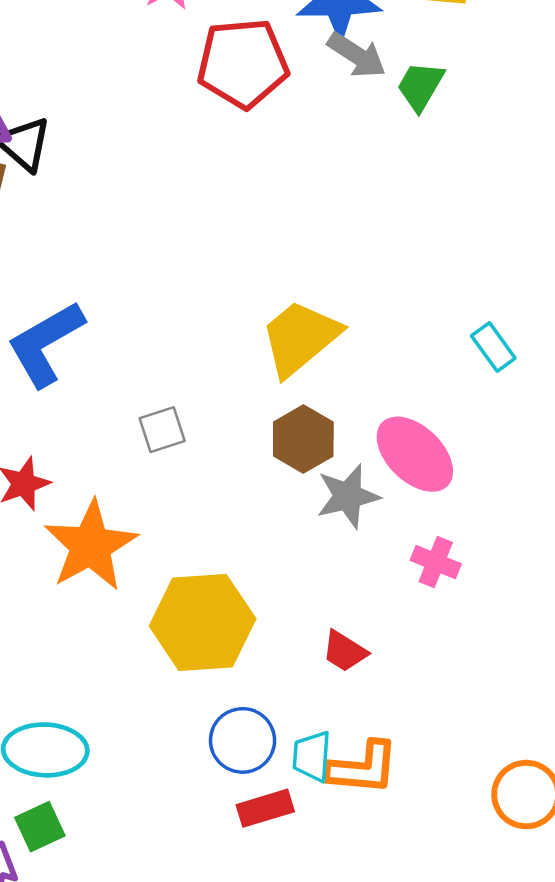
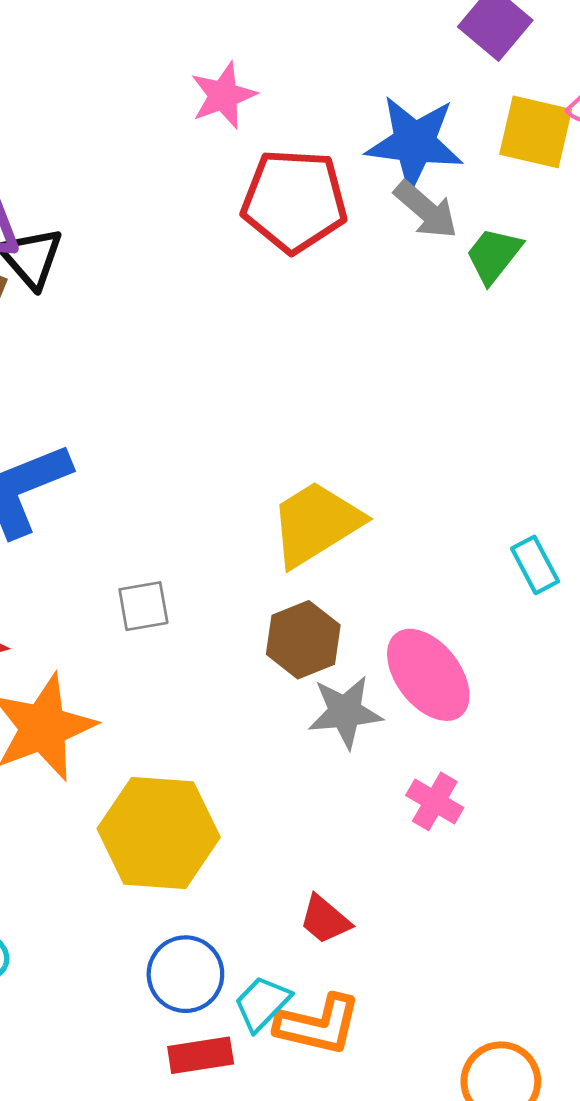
red trapezoid: (345, 651) -> (325, 920), moved
cyan trapezoid: (312, 756) -> (262, 1003), turned 32

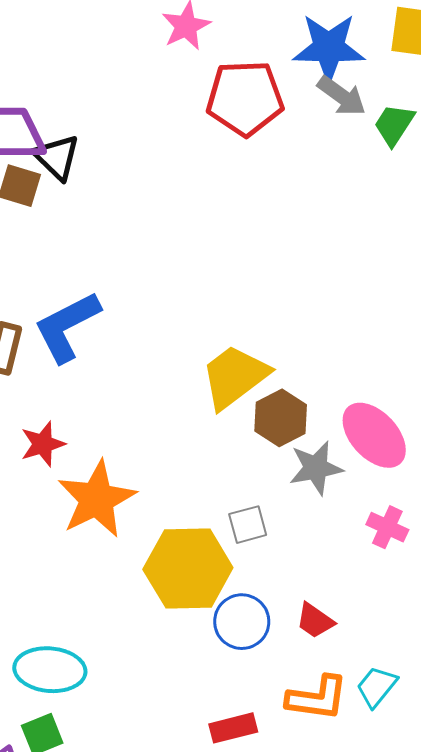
yellow trapezoid: (316, 524) -> (235, 377), moved
gray square: (143, 606) -> (248, 525), moved
blue circle: (185, 974) -> (242, 622), moved
cyan trapezoid: (262, 1003) -> (377, 687), moved

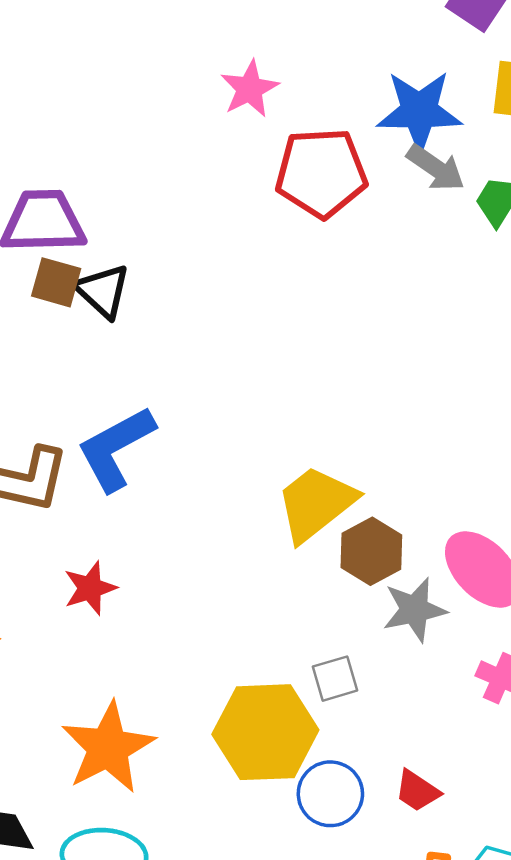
black triangle: (57, 157) -> (103, 291), moved
orange star: (97, 499) -> (108, 748), moved

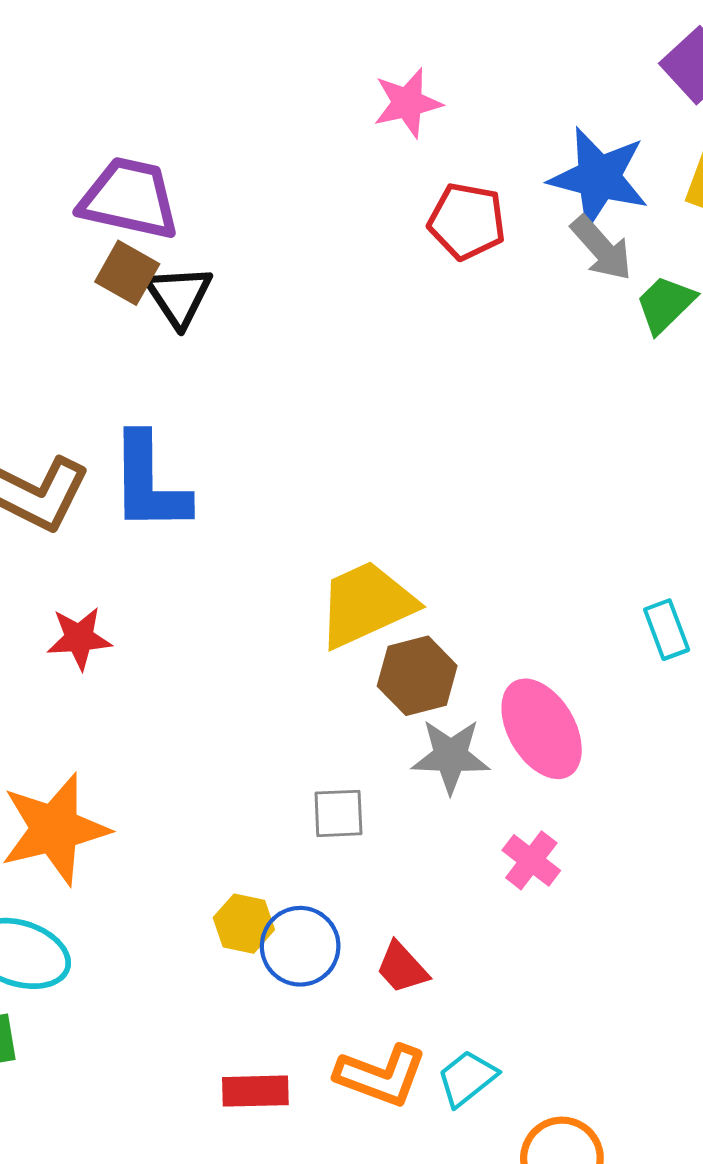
red pentagon: (321, 173) -> (467, 221), size x0.7
blue L-shape: (116, 448) -> (149, 483), turned -76
yellow hexagon: (265, 732) -> (244, 924), moved, size x0.5

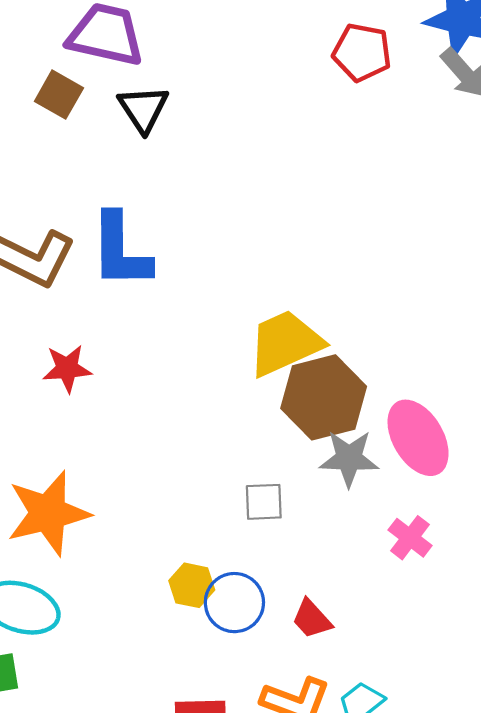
brown square: (127, 273) -> (59, 95), moved
brown hexagon: (417, 676) -> (324, 397), size x1.4

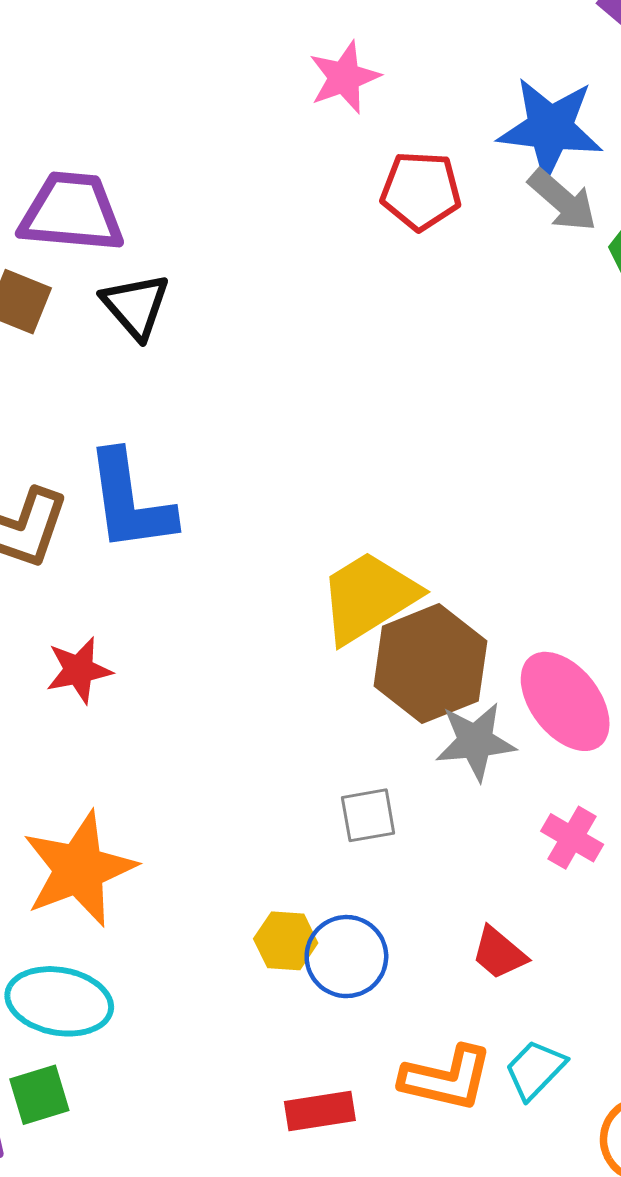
red trapezoid: (312, 619) -> (499, 953), moved

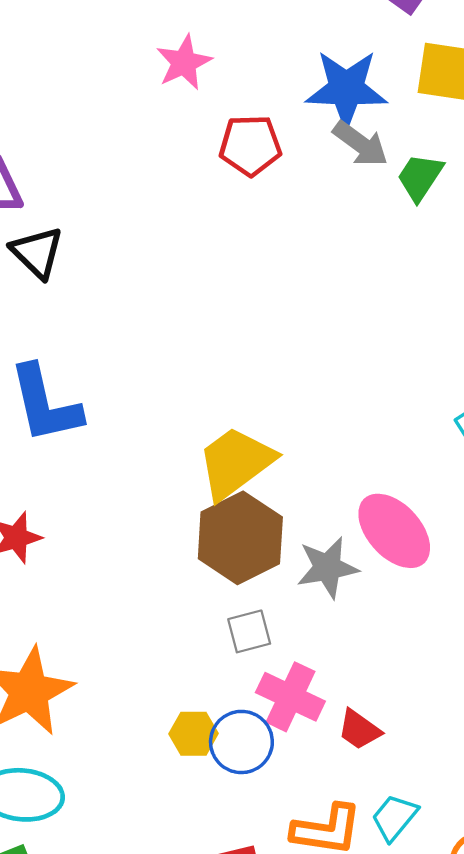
brown hexagon: (430, 664) -> (240, 538), moved
pink cross: (572, 838) -> (290, 697), moved, size x1.4

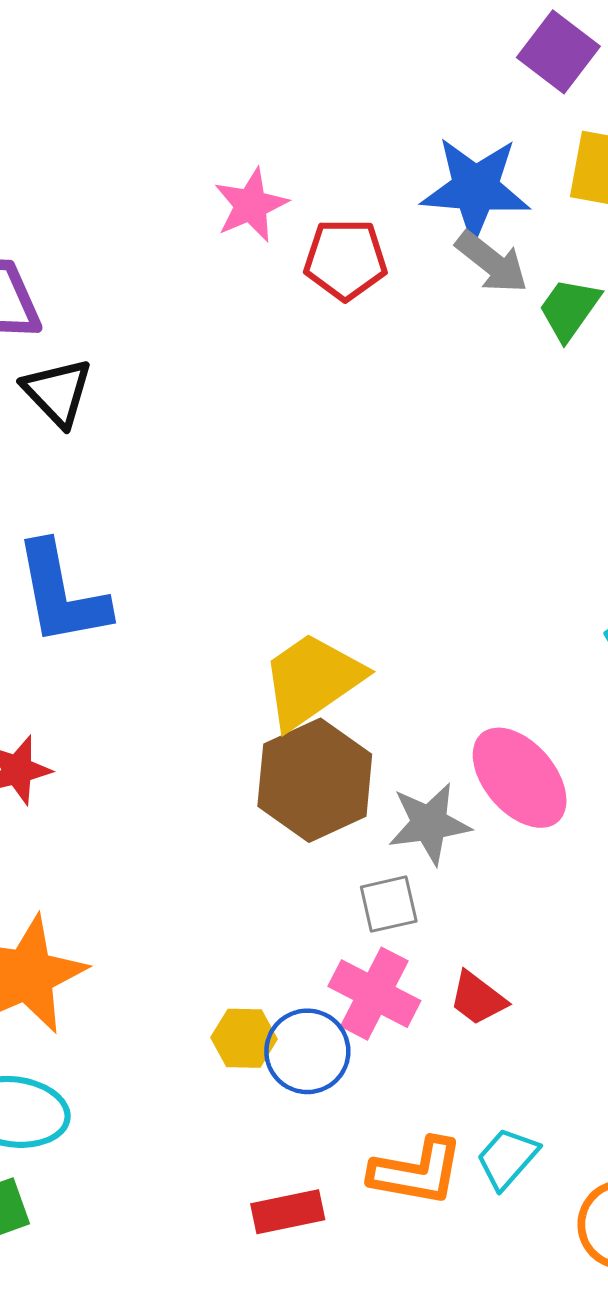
pink star: (184, 63) -> (251, 205), moved
gray square: (249, 631) -> (389, 904), moved
red trapezoid: (359, 730) -> (478, 998), moved

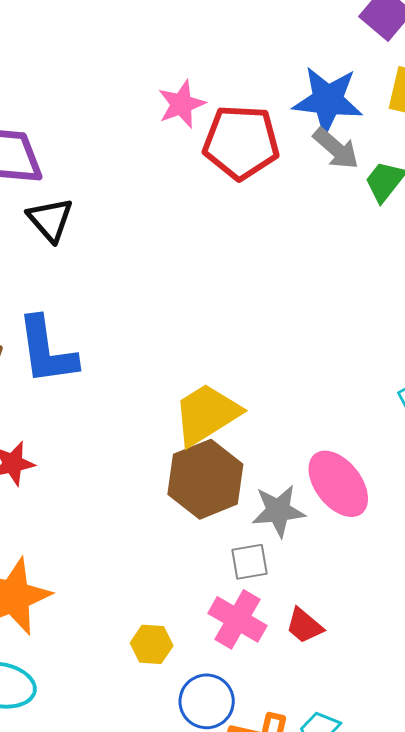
red pentagon: (345, 259) -> (241, 142), size x1.4
blue circle: (307, 1051) -> (207, 701), moved

